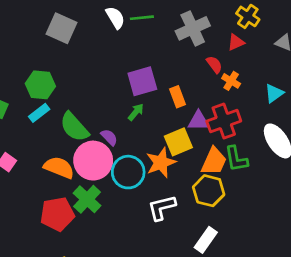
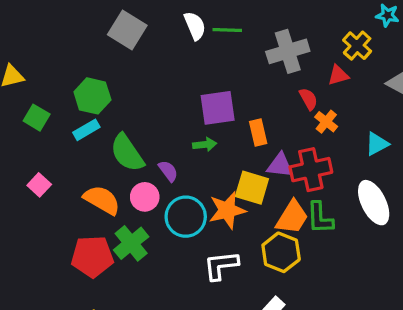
green arrow: (136, 112) -> (205, 144), turned 36
yellow square: (178, 142) -> (252, 188), turned 32
pink circle: (93, 161) -> (145, 197), size x0.6

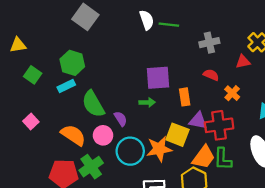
gray square: (127, 30) -> (85, 17), moved
gray cross: (288, 51) -> (209, 43), size x0.7
red semicircle: (308, 99) -> (211, 75), moved, turned -42

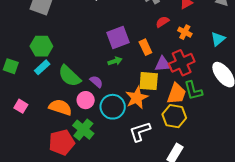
red semicircle: (211, 75) -> (162, 22), turned -40

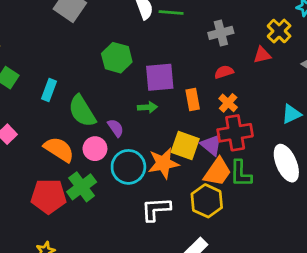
orange cross: (185, 32) -> (228, 103), moved
green hexagon: (41, 46) -> (117, 58), moved
purple triangle: (163, 64) -> (211, 145), moved, turned 30
cyan rectangle: (42, 67) -> (49, 90), turned -42

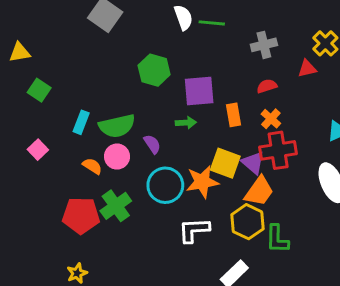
cyan rectangle: (49, 90) -> (81, 122), moved
green semicircle: (82, 111) -> (117, 126), turned -72
orange semicircle: (59, 149) -> (92, 166), size x0.6
pink circle: (95, 149) -> (117, 157), moved
green L-shape: (241, 174) -> (277, 239), moved

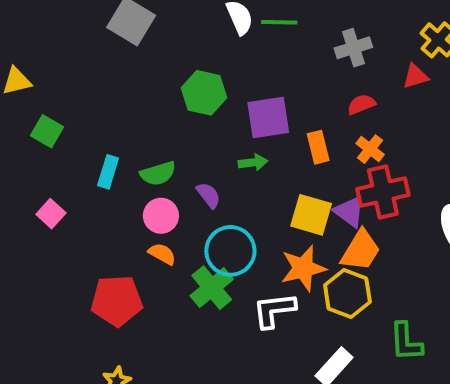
green semicircle: (117, 126) -> (158, 173), size x0.7
orange semicircle: (92, 166) -> (162, 254), moved
orange star: (202, 182) -> (303, 268), moved
green cross: (116, 206) -> (212, 288), moved
green L-shape: (277, 239) -> (406, 342), moved

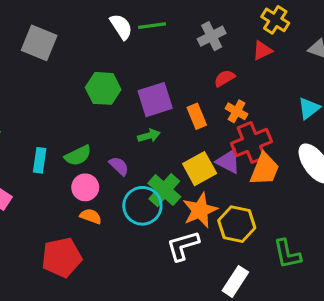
yellow square: (311, 215) -> (200, 169), turned -36
orange trapezoid: (361, 250) -> (265, 169), moved
green cross: (212, 288) -> (164, 190), moved

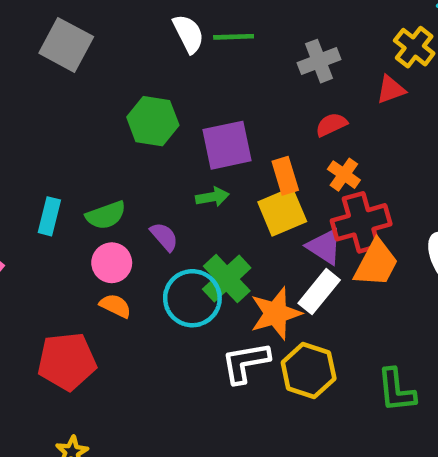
yellow square: (200, 169) -> (282, 212), moved
yellow hexagon: (237, 224) -> (309, 371), moved
white rectangle: (235, 281) -> (319, 292), moved

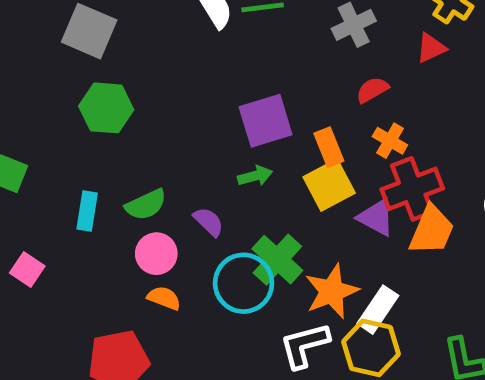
green hexagon: (153, 121) -> (106, 108), moved
white rectangle: (319, 292) -> (378, 310), moved

